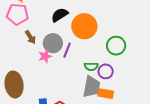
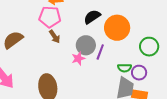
brown arrow: (30, 37) -> (55, 37), moved

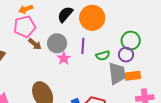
gray circle: (86, 45) -> (57, 43), moved
green circle: (149, 47) -> (131, 41), moved
green semicircle: (124, 68) -> (103, 56), moved

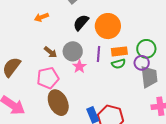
pink pentagon: (25, 27) -> (48, 78), moved
gray trapezoid: (117, 73) -> (149, 77), moved
orange rectangle: (133, 76) -> (119, 51), moved

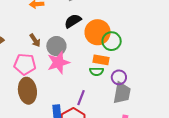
green circle: (146, 49) -> (112, 41), moved
purple line: (99, 54) -> (81, 98), moved
pink star: (79, 66) -> (58, 62), size x1.6

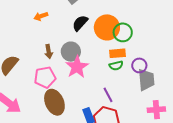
brown arrow: (35, 40) -> (49, 52), turned 40
purple line: (81, 98) -> (108, 95), turned -35

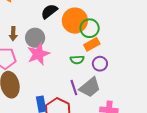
orange rectangle: (117, 53) -> (92, 44), moved, turned -35
gray trapezoid: (146, 80) -> (90, 87), moved, turned 45
purple line: (108, 95) -> (74, 88), moved

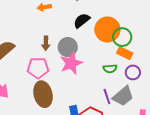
orange rectangle: (92, 44) -> (125, 53), turned 56

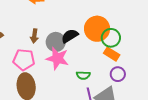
black semicircle: (82, 21) -> (70, 36), moved
pink star: (71, 63) -> (57, 58), turned 30
green semicircle: (110, 69) -> (83, 75), moved

